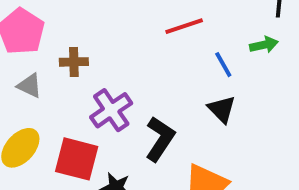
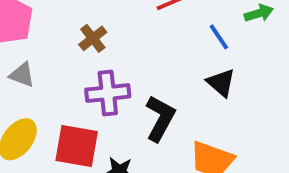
brown cross: (74, 62) -> (93, 38), moved, turned -32
purple cross: (111, 110) -> (108, 93), turned 33

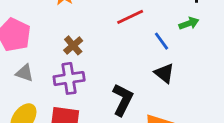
purple cross: (108, 93) -> (69, 78), moved

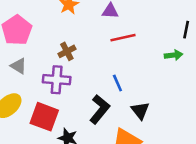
blue line: (162, 41) -> (117, 83), moved
black triangle: (164, 73) -> (140, 110), moved

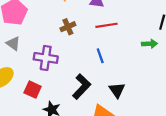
brown cross: (67, 51) -> (68, 27), moved
blue line: (117, 83) -> (100, 56), moved
red square: (44, 117) -> (33, 90), size x0.7

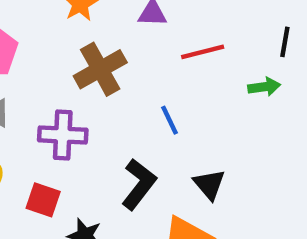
red line: (106, 25) -> (203, 52), moved
brown cross: (68, 27) -> (100, 69), size x1.6

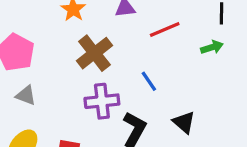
purple cross: (63, 135) -> (102, 101), moved

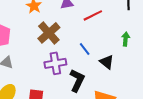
green arrow: (212, 47) -> (126, 39), moved, turned -64
black triangle: (184, 122) -> (107, 62), moved

